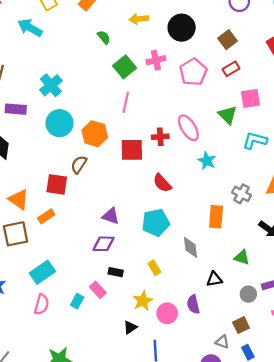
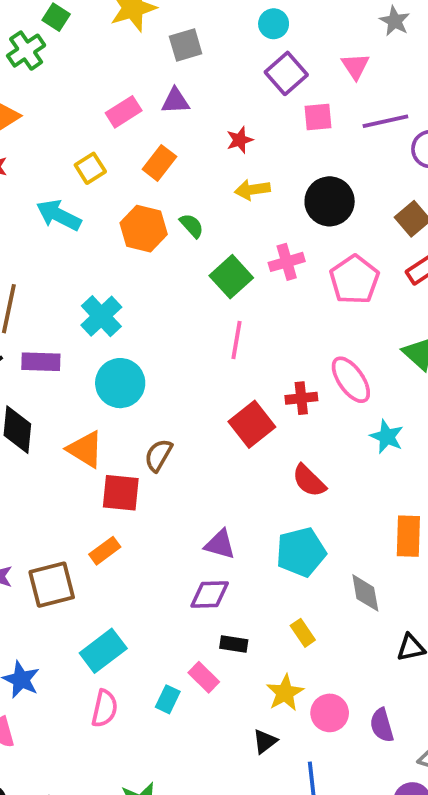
orange hexagon: (95, 134) -> (144, 229), moved
red square: (132, 150) -> (252, 424), turned -35
orange triangle: (19, 199) -> (85, 449), moved
purple semicircle: (193, 304) -> (382, 725), moved

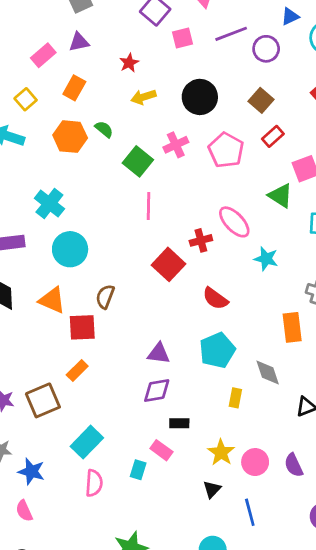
yellow rectangle: (303, 633) -> (235, 398), moved, turned 54

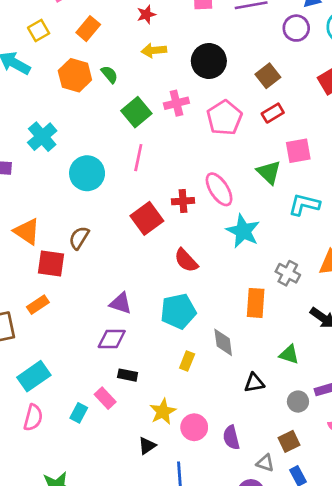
purple circle: (266, 49) -> (296, 28), moved
cyan circle: (70, 249) -> (87, 173), moved
cyan star: (266, 259) -> (243, 231), size x1.4

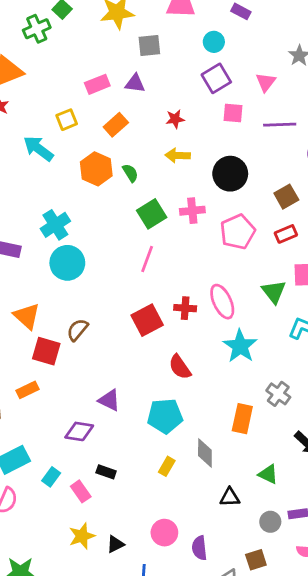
cyan circle: (87, 173) -> (67, 263), moved
purple diamond: (112, 339) -> (79, 431), moved
yellow star: (163, 412) -> (82, 536), moved
cyan rectangle: (79, 413) -> (51, 477), moved

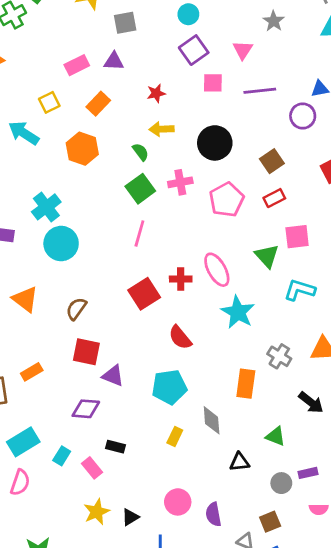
green semicircle: (130, 173) -> (141, 152), moved
red square: (46, 351) -> (86, 352), moved

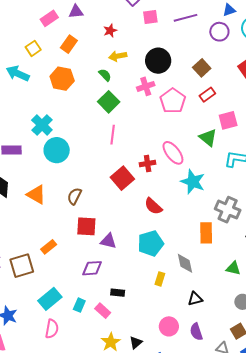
pink cross: (180, 182) -> (146, 86), moved
gray cross: (279, 356) -> (228, 210), size x1.4
black triangle: (239, 462) -> (195, 299), moved

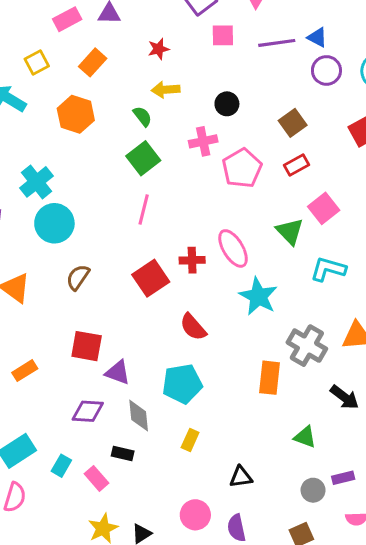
blue triangle: (229, 10) -> (317, 37), moved, turned 40
black circle: (158, 61) -> (227, 104), size x0.6
pink square: (228, 120) -> (324, 208), turned -30
brown semicircle: (74, 196) -> (78, 277), moved
gray diamond: (185, 263) -> (139, 416), moved

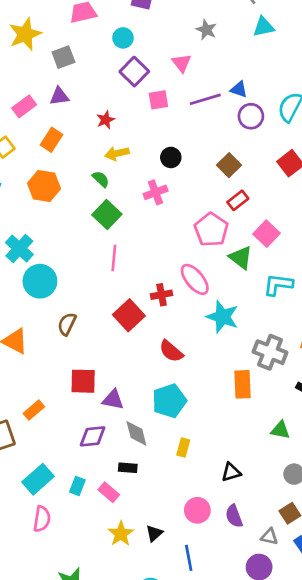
pink pentagon: (242, 168) -> (211, 230), moved

